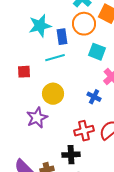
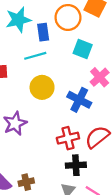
yellow circle: (53, 94) -> (42, 87), moved
blue cross: (94, 97) -> (79, 100), size x1.5
black cross: (71, 155) -> (76, 165), moved

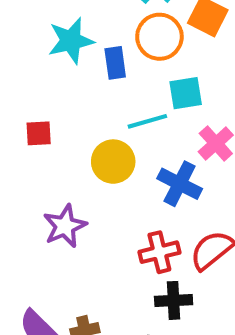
cyan square: (83, 49) -> (186, 93), turned -30
cyan line: (35, 56) -> (147, 121), moved

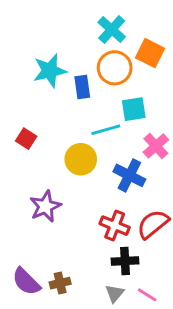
red square: (39, 133) -> (26, 139), turned 36
red cross: (159, 252) -> (115, 226), turned 36

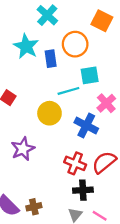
cyan cross: (112, 29) -> (47, 15), moved
orange square: (150, 53) -> (102, 21), moved
cyan star: (50, 71) -> (26, 46), turned -30

